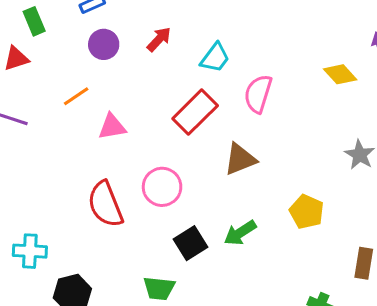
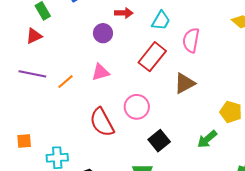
red arrow: (159, 39) -> (124, 13), turned 54
purple circle: (104, 44) -> (103, 33), moved
orange line: (76, 96) -> (65, 82), moved
green arrow: (240, 233) -> (207, 139), moved

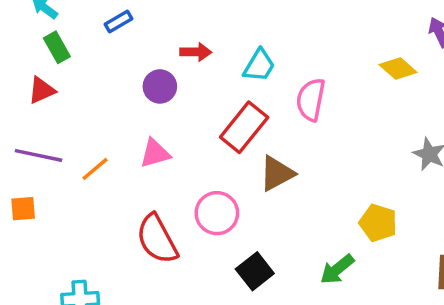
brown triangle: (185, 83) -> (277, 173), moved
orange square: (24, 141) -> (23, 209), moved

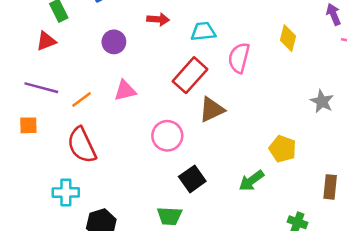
cyan trapezoid: (259, 66) -> (203, 31), turned -130
yellow diamond: (398, 68) -> (288, 38), moved, turned 60
purple circle: (160, 86) -> (114, 42), moved
red semicircle: (157, 239) -> (82, 145), moved

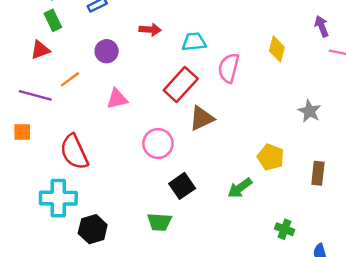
orange line: (81, 100) -> (70, 79), moved
brown rectangle: (330, 187) -> (318, 173), moved
cyan cross: (66, 192) -> (58, 198), size x1.4

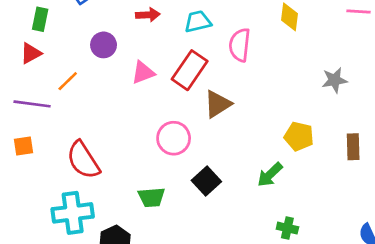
green rectangle: (53, 20) -> (40, 19), turned 45
pink triangle: (117, 99) -> (143, 73), moved
gray star: (309, 111) -> (335, 80), turned -30
green trapezoid: (159, 222) -> (152, 197), moved
green cross: (285, 229) -> (287, 228), moved

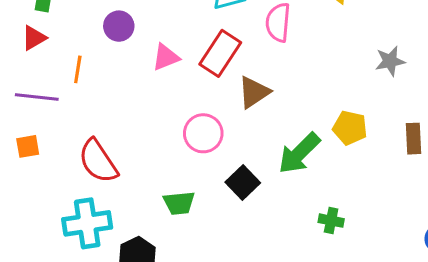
orange line: (68, 81) -> (78, 69), turned -35
green arrow: (270, 175) -> (299, 153), moved, size x1.4
green cross: (287, 228) -> (331, 221), moved

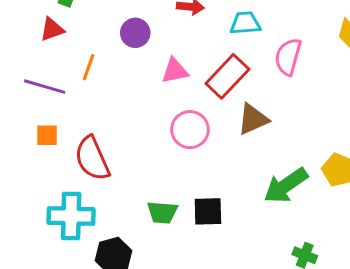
pink circle: (203, 133) -> (190, 130), moved
orange square: (28, 146) -> (47, 135), moved
black square: (243, 183) -> (208, 211), moved, turned 32

